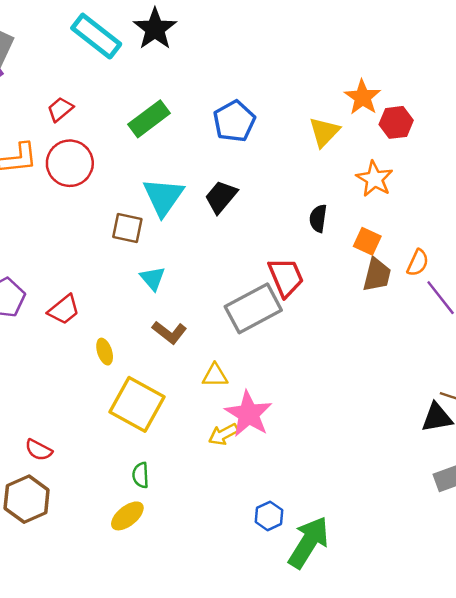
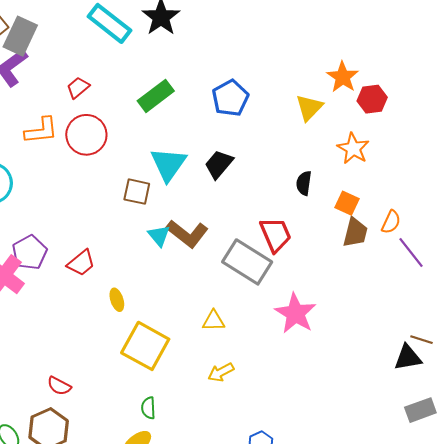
gray rectangle: (253, 308) -> (247, 262), turned 60
brown L-shape: (169, 332) -> (187, 234), moved, size x1.4
pink star: (249, 414) -> (295, 313), moved

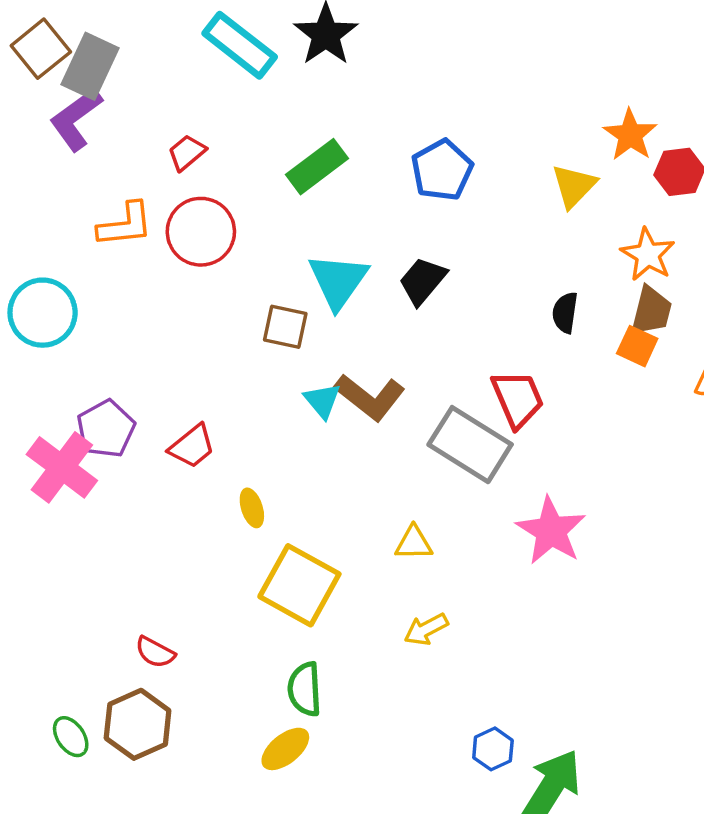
brown trapezoid: (355, 233) -> (651, 311), moved
green semicircle: (148, 408) -> (305, 689), size x1.4

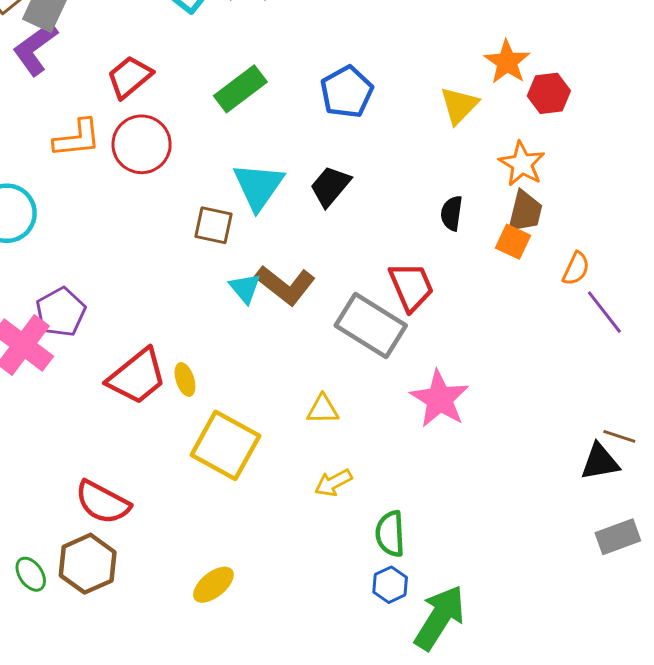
red trapezoid: (187, 153) -> (130, 77), size x1.4
red trapezoid: (192, 446) -> (137, 376), moved, size x1.5
red semicircle: (155, 652) -> (103, 502), size x1.6
green semicircle: (305, 689) -> (390, 534), moved

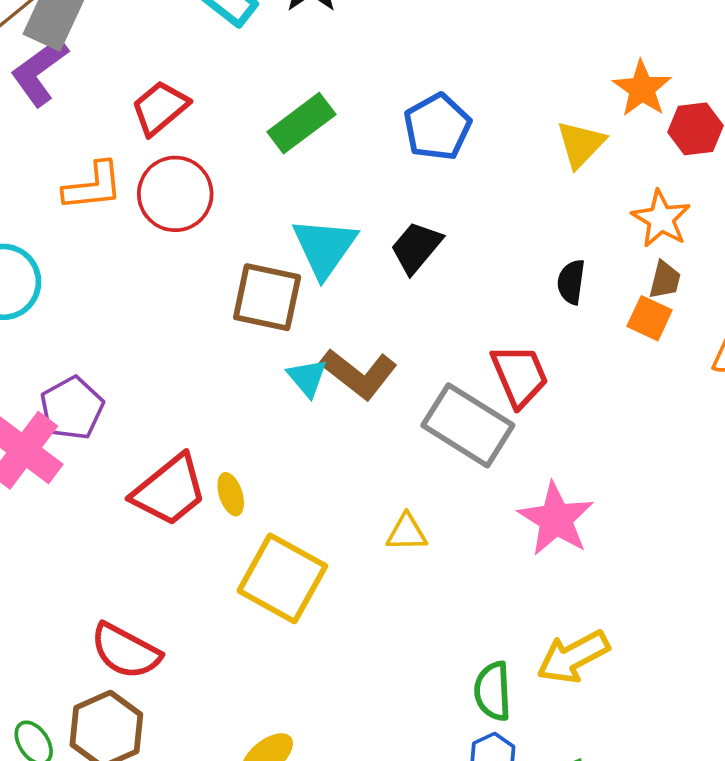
brown trapezoid: (525, 212) -> (665, 280), size x0.7
brown square: (213, 225) -> (267, 297), size x1.4
yellow arrow: (333, 483) -> (573, 657), moved, size x1.5

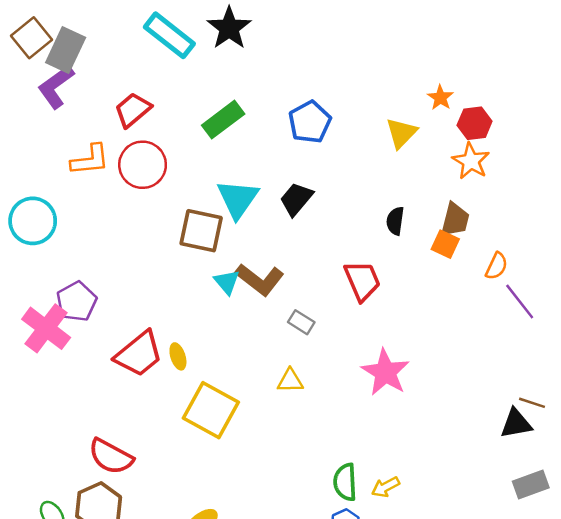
orange star: (642, 89) -> (440, 98), size x0.7
orange star: (661, 219) -> (471, 161), moved
brown trapezoid: (665, 280) -> (455, 220), size x1.4
gray rectangle: (468, 425) -> (301, 322), moved, size x0.5
yellow arrow: (573, 657) -> (385, 487), moved, size x0.6

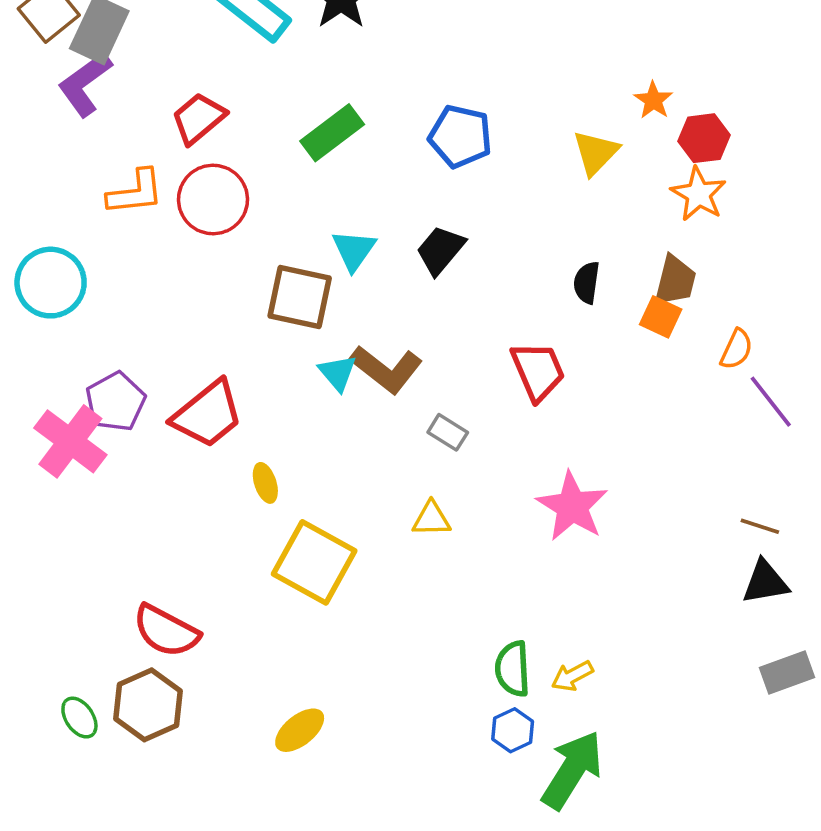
blue pentagon: (310, 122) -> (460, 136), turned -30
cyan triangle: (238, 199) -> (354, 250), size x0.7
red trapezoid: (139, 354) -> (208, 414), moved
brown line: (532, 403) -> (760, 526), moved

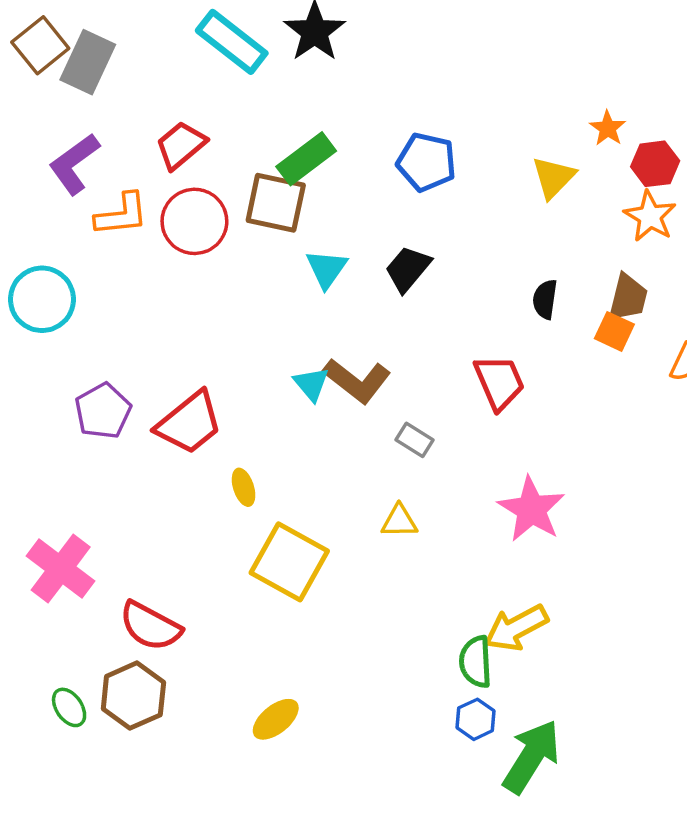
purple L-shape: (85, 84) -> (74, 164), moved
brown square: (300, 297) -> (276, 203), moved
pink cross: (70, 441) -> (61, 569), moved
yellow arrow: (572, 676) -> (516, 628), moved, size x1.6

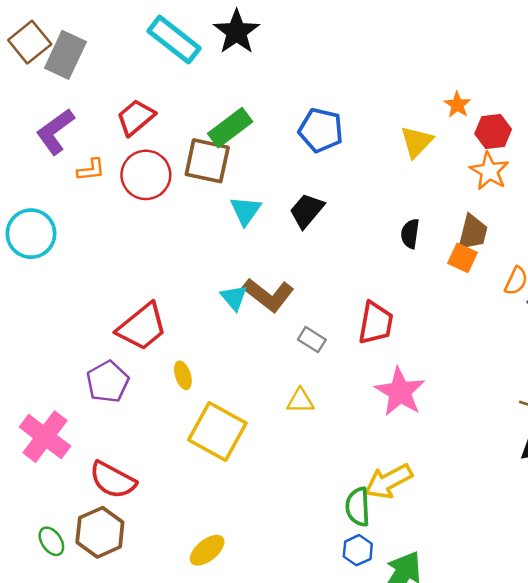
orange L-shape: (122, 215) -> (91, 170), size x0.7
red trapezoid: (499, 382) -> (376, 323), moved, turned 33
purple pentagon: (103, 411) -> (108, 382), moved

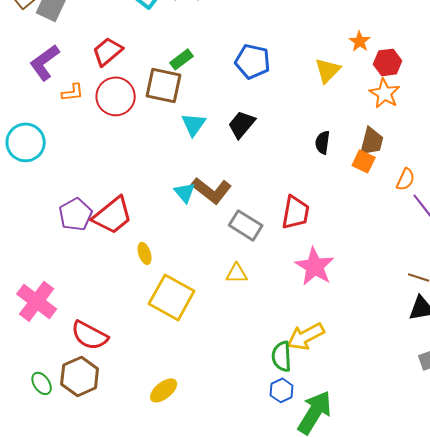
green rectangle: (230, 128) -> (182, 59), size x0.7
gray rectangle: (312, 340) -> (246, 225), size x1.5
purple pentagon: (108, 382) -> (76, 214), moved

